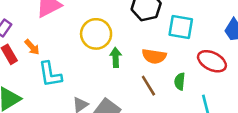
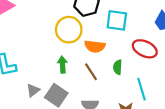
yellow circle: (96, 34) -> (69, 30), moved
green arrow: (116, 57) -> (62, 65), moved

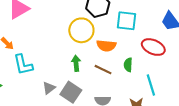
brown line: (91, 72) -> (103, 70), turned -30

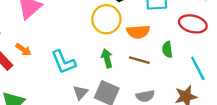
cyan L-shape: (23, 65) -> (63, 62), moved

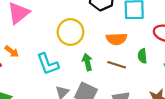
yellow circle: (106, 19) -> (70, 32), moved

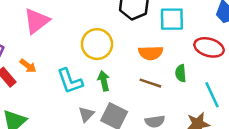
green arrow: (87, 62) -> (104, 81), moved

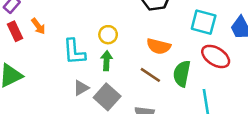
cyan square: (172, 19) -> (204, 22), moved
yellow circle: (97, 44) -> (108, 35), moved, size x0.6
green semicircle: (181, 73) -> (182, 74), size x1.5

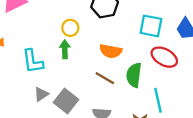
yellow circle: (108, 35) -> (70, 28), moved
green arrow: (106, 61) -> (65, 49), moved

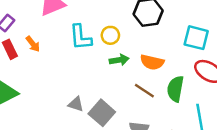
green arrow: (65, 49) -> (119, 60), moved, turned 78
cyan L-shape: (33, 61) -> (81, 37), moved
gray triangle: (41, 94) -> (76, 104), turned 49

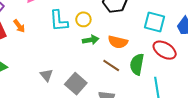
gray triangle: (76, 104) -> (46, 75), moved, turned 32

